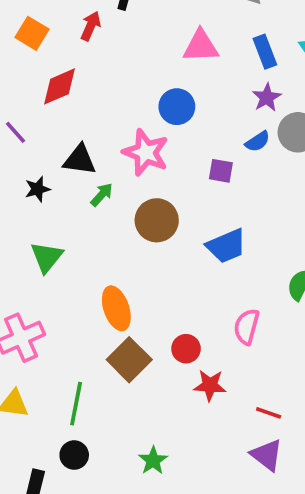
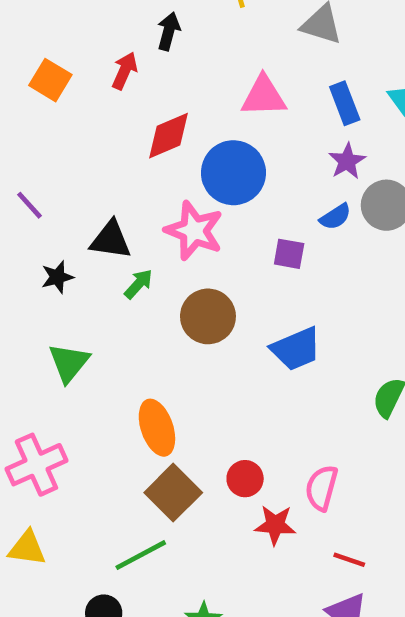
red diamond: (59, 86) -> (169, 136), moved
blue circle: (177, 107) -> (233, 173), size x1.4
pink semicircle: (247, 327) -> (322, 488), moved
green line: (76, 404) -> (141, 555), moved, turned 51

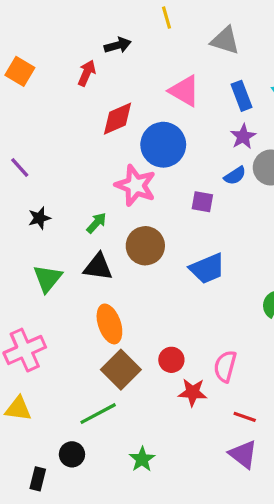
black arrow: (169, 31) -> (118, 45), turned 60
orange square: (50, 80) -> (20, 71), moved
pink triangle: (264, 96) -> (184, 91), turned 32
black triangle: (111, 240) -> (98, 267), moved

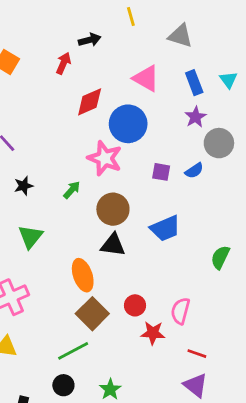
blue semicircle: (235, 176) -> (194, 171), moved
black triangle: (98, 267) -> (113, 245), moved
black circle: (72, 454) -> (63, 385), moved

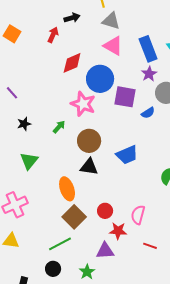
gray triangle: (180, 36) -> (111, 21), moved
blue rectangle: (194, 83) -> (148, 49), size x1.4
purple square: (161, 172) -> (125, 97), moved, size x1.6
purple triangle: (196, 385) -> (105, 251), moved, turned -42

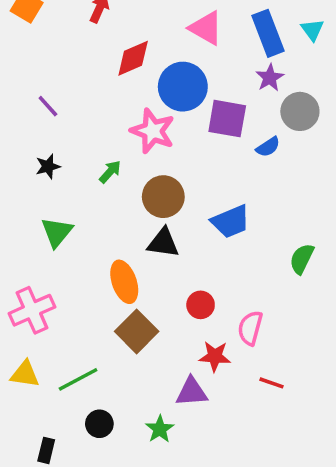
purple line: (12, 93) -> (48, 106), moved
red circle: (105, 211) -> (201, 305), moved
green line: (60, 244) -> (78, 379), moved

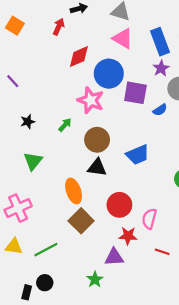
purple line: (48, 106) -> (13, 81), moved
red circle: (201, 305) -> (119, 205), size x1.5
black circle: (99, 424) -> (45, 283), moved

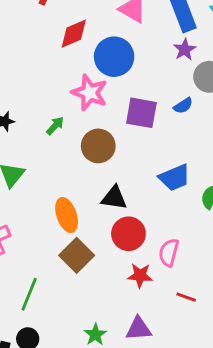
purple square: (135, 93) -> (141, 113), moved
blue trapezoid: (138, 155) -> (175, 178), moved
black triangle: (97, 167) -> (114, 198), moved
green line: (46, 250) -> (29, 294), turned -40
purple triangle: (114, 257) -> (139, 329), moved

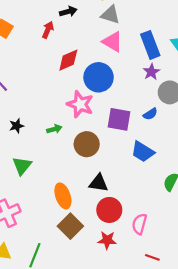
green arrow: (55, 126) -> (54, 129), turned 32
blue trapezoid: (175, 178) -> (143, 152), moved, turned 55
red star: (140, 276) -> (107, 240), moved

